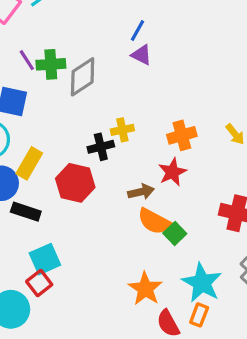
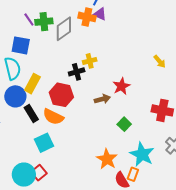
orange cross: (182, 135) -> (87, 17), moved, turned 30
black rectangle: (26, 212) -> (31, 114), turned 42
orange semicircle: (154, 221) -> (53, 117), moved
red square: (39, 283) -> (39, 173), moved
orange rectangle: (199, 315) -> (133, 174), moved

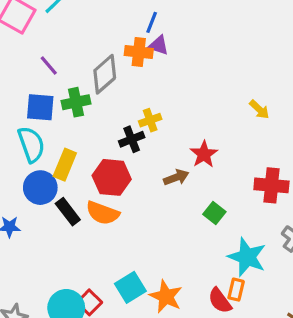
green cross: (44, 22) -> (76, 102), moved
cyan square: (44, 143) -> (130, 287), moved
orange star: (107, 159) -> (166, 296), moved

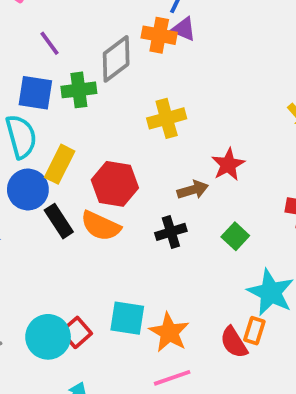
yellow cross: (150, 120) -> (167, 118), size x1.4
black cross: (132, 139) -> (171, 232), moved
cyan square: (130, 287) -> (127, 318), turned 36

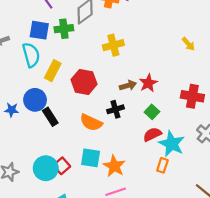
red star: (228, 164) -> (148, 83), moved
blue circle: (28, 189) -> (35, 100), moved
black rectangle: (59, 221) -> (50, 117), moved
orange semicircle: (101, 226) -> (91, 123), moved
red semicircle: (234, 342) -> (152, 134), moved, turned 96

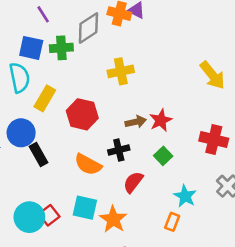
yellow arrow: (188, 44) -> (212, 75), size x1.6
red semicircle: (152, 134) -> (133, 182), moved, turned -30
cyan star: (172, 144) -> (185, 196), size x0.7

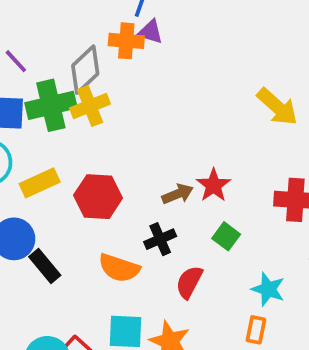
green cross: (61, 48) -> (51, 105), size x1.4
yellow cross: (121, 71) -> (90, 106), moved
yellow rectangle: (45, 98) -> (40, 183), turned 45

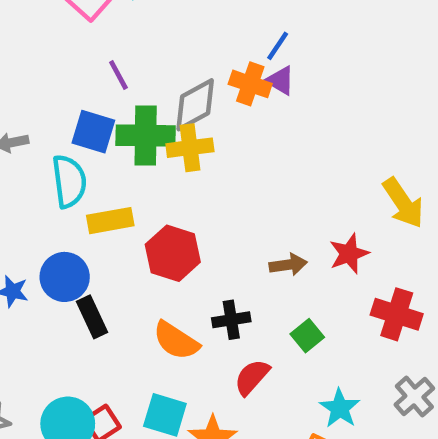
red star: (214, 185) -> (349, 254), moved
brown arrow: (178, 194) -> (288, 265), moved

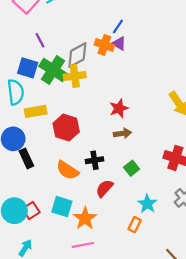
green cross: (146, 136) -> (53, 70), turned 32
red star: (349, 254) -> (119, 108), moved

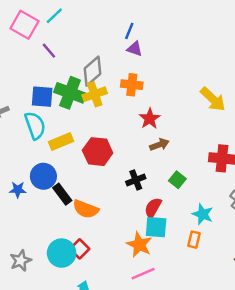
purple line: (40, 40) -> (49, 51), moved
orange cross: (104, 45) -> (132, 85), moved
orange semicircle: (67, 170) -> (86, 209), moved
cyan square: (62, 207) -> (156, 227), moved

